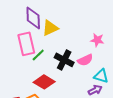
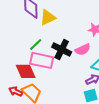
pink rectangle: (26, 44) -> (42, 60), moved, turned -65
red diamond: (44, 82) -> (26, 71), moved, turned 35

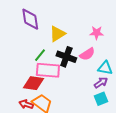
yellow triangle: (48, 17) -> (57, 34), moved
red diamond: (26, 71) -> (33, 83), turned -50

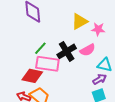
yellow triangle: (57, 34) -> (80, 21), moved
black cross: (66, 57) -> (67, 51), turned 36

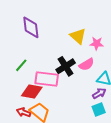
yellow triangle: (80, 21) -> (78, 36), turned -48
green line: (40, 48) -> (21, 65), moved

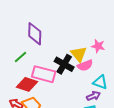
purple diamond: (31, 27) -> (35, 34), moved
yellow triangle: (78, 36) -> (79, 54), moved
black cross: (66, 66) -> (64, 64), turned -36

